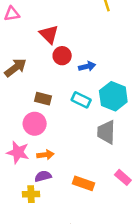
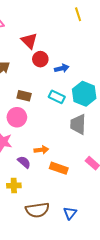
orange arrow: (45, 155) -> (41, 150), moved
purple semicircle: (43, 176) -> (24, 162), turned 56
yellow cross: (31, 194) -> (14, 186), moved

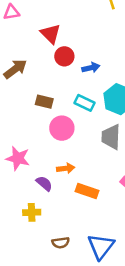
pink circle: (17, 117) -> (62, 128), moved
brown semicircle: (37, 210) -> (61, 243), size x0.6
blue triangle: (70, 213) -> (101, 246), size x1.6

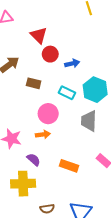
brown rectangle: (44, 102) -> (34, 83), moved
orange arrow: (66, 168) -> (43, 135), moved
yellow cross: (32, 212) -> (23, 184), size x1.6

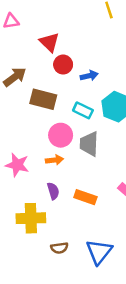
brown rectangle: (34, 83) -> (43, 99), size x1.5
gray trapezoid: (89, 121) -> (89, 144), moved
purple semicircle: (34, 160) -> (53, 191), moved, turned 32

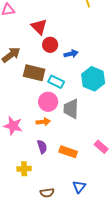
cyan rectangle: (83, 110) -> (56, 82), moved
yellow cross: (31, 218) -> (24, 169), size x0.6
blue triangle: (99, 252) -> (79, 187), moved, size x0.6

